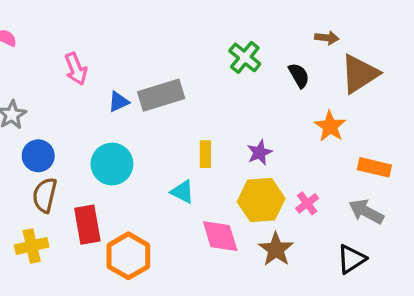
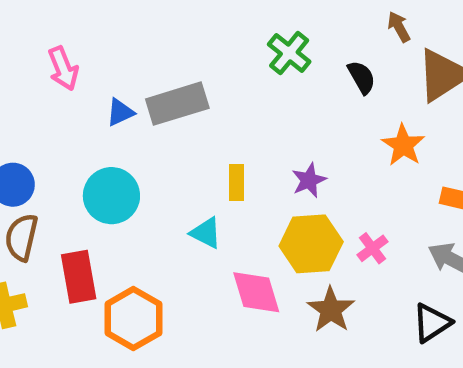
brown arrow: (327, 38) -> (399, 27), turned -125

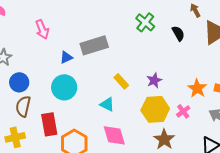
blue triangle: (120, 112) -> (66, 57), moved
orange star: (403, 145) -> (197, 88), moved
yellow rectangle: (237, 182) -> (121, 81), turned -42
pink diamond: (256, 292) -> (114, 135), moved

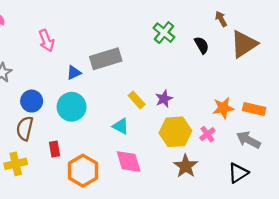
purple star: (154, 80) -> (164, 99), moved
blue circle: (19, 82) -> (32, 101), moved
orange star: (197, 88) -> (223, 108), turned 30
red rectangle: (49, 124) -> (54, 149), size x0.6

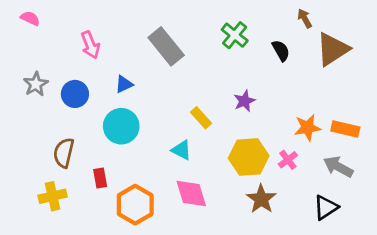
gray rectangle: (106, 59) -> (166, 46), moved, turned 68
purple star: (164, 99) -> (244, 101), moved
blue circle: (32, 101) -> (75, 94), moved

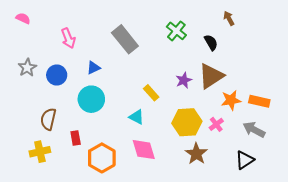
brown triangle: (333, 49) -> (211, 76), moved

